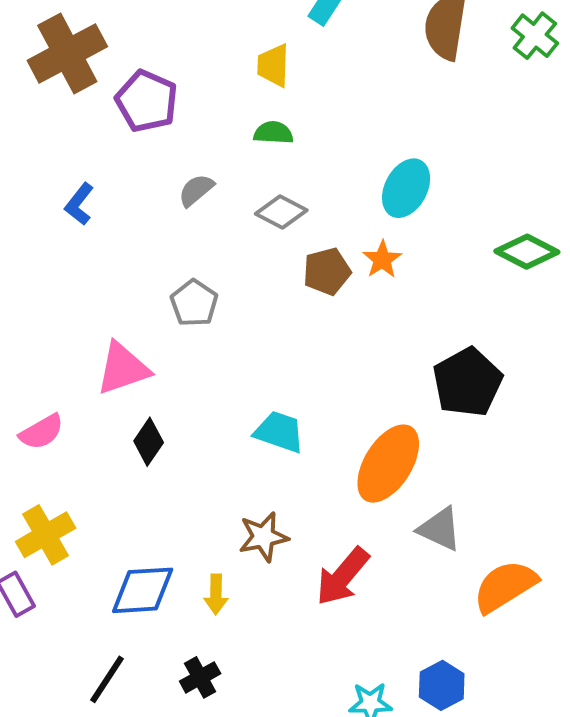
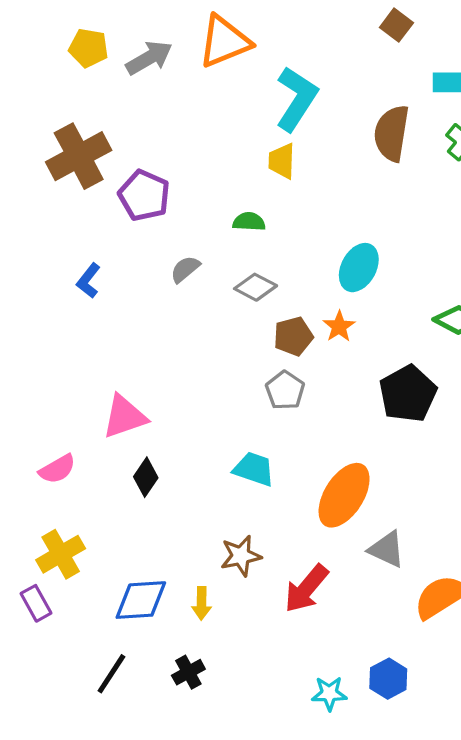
yellow trapezoid: (273, 65) -> (282, 161), moved
gray pentagon: (194, 303) -> (285, 390), moved
black pentagon: (467, 382) -> (408, 394), moved

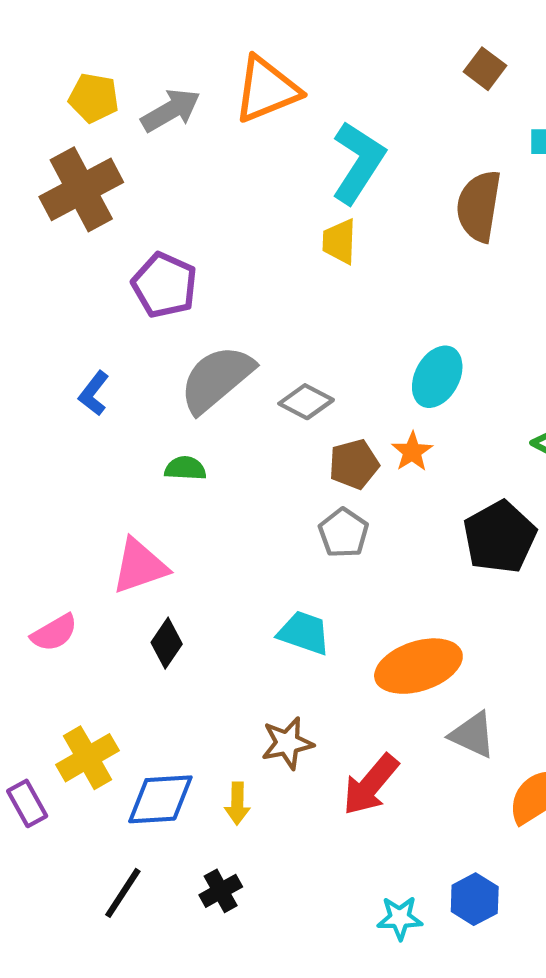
brown cross: (79, 156) -> (81, 189), moved
green semicircle: (249, 222) -> (185, 468), moved
gray semicircle: (185, 269) -> (217, 379), size x2.0
orange ellipse: (344, 495) -> (418, 666), turned 40
yellow cross: (61, 554) -> (87, 758), moved

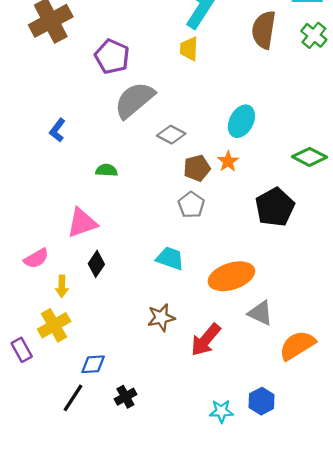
purple pentagon: (165, 285) -> (112, 57), moved
gray semicircle: (217, 379) -> (134, 100), moved
blue diamond: (160, 799) -> (93, 364), moved, size x0.7
yellow arrow: (237, 803) -> (62, 286), moved

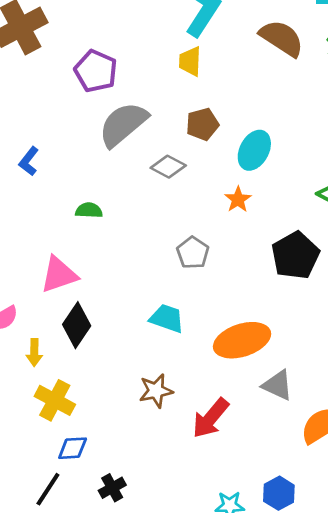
brown semicircle: (264, 30) -> (282, 38), turned 114
brown pentagon: (197, 168) -> (202, 124), moved
black diamond: (96, 264) -> (77, 325), size x1.4
yellow cross: (54, 325) -> (55, 400), moved, turned -32

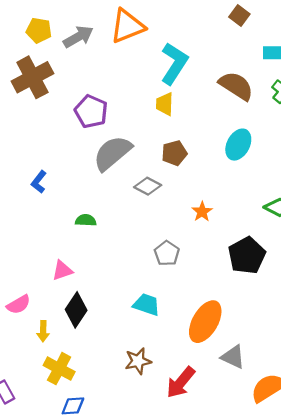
cyan ellipse: (254, 150) -> (238, 145), moved
pink triangle: (59, 275) -> (62, 270), size x0.7
orange ellipse: (242, 340) -> (205, 322), turned -42

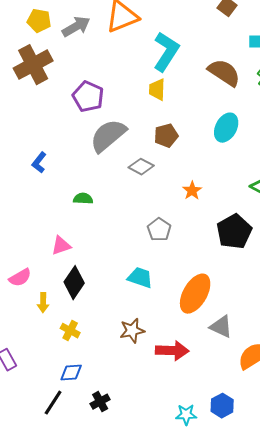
yellow cross: (59, 369) -> (70, 331), moved, size x0.7
red arrow: (181, 382) -> (172, 351), turned -128

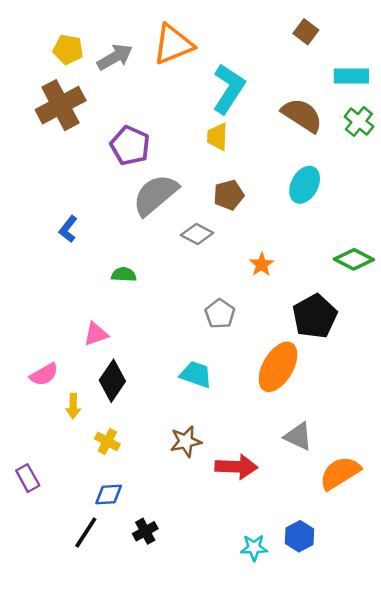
orange ellipse: (195, 294) -> (278, 367), moved

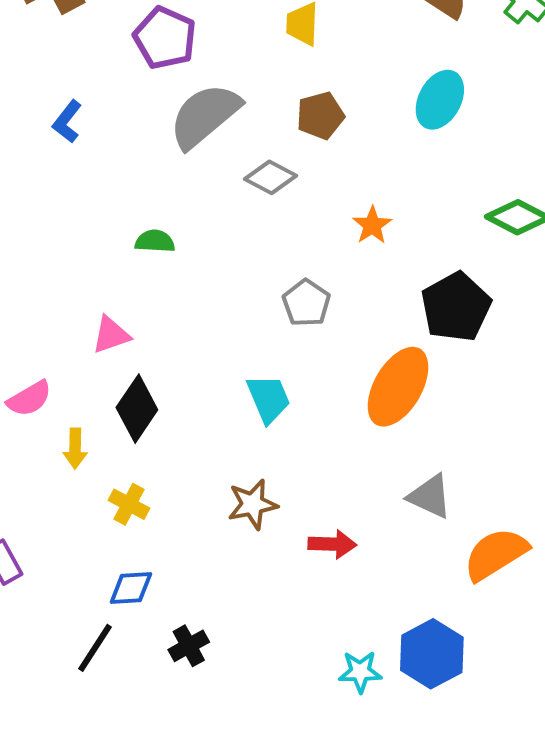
blue L-shape: (68, 229) -> (67, 122), moved
cyan trapezoid: (196, 374) -> (268, 399), turned 48
red arrow: (236, 467) -> (332, 544), size x0.7
blue hexagon: (300, 536) -> (432, 654), size x1.4

